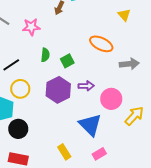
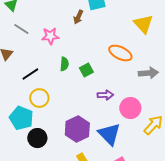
yellow triangle: (124, 15) -> (143, 24), size x1.5
purple hexagon: (58, 90) -> (77, 129), moved

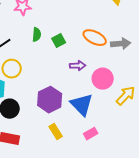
orange ellipse: (120, 53) -> (95, 38), moved

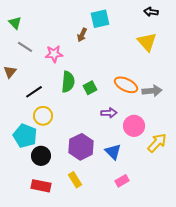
green semicircle: (37, 35) -> (68, 82), size x1.5
blue triangle: (82, 105) -> (113, 152), size x0.7
yellow rectangle: (56, 132) -> (75, 180), moved

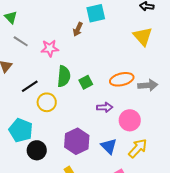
orange ellipse: (126, 85) -> (122, 79), turned -40
yellow circle: (43, 116) -> (47, 102), moved
yellow arrow: (157, 143) -> (138, 148), moved

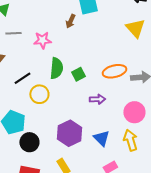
gray line: (21, 41) -> (13, 33), turned -35
pink circle: (130, 120) -> (134, 112), moved
yellow arrow: (138, 148) -> (130, 140), turned -60

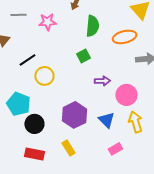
green semicircle: (56, 68) -> (92, 26), moved
orange ellipse: (114, 71) -> (124, 37), moved
pink circle: (134, 112) -> (126, 95), moved

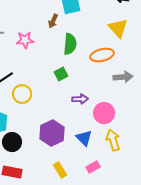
yellow rectangle: (68, 148) -> (60, 170), moved

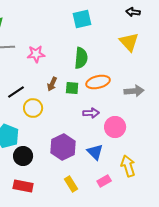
brown arrow: (53, 21) -> (52, 84), moved
orange ellipse: (102, 55) -> (98, 82), moved
green square: (61, 74) -> (72, 88), turned 32
yellow arrow: (113, 140) -> (128, 166), moved

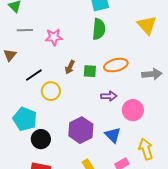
green semicircle: (81, 58) -> (99, 29), moved

